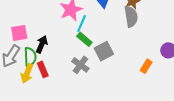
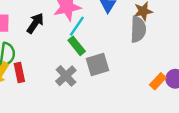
black arrow: (42, 44) -> (35, 23), moved
orange rectangle: (146, 66) -> (158, 81), moved

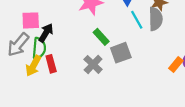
black arrow: (35, 23) -> (46, 33), moved
cyan line: (77, 26) -> (137, 20), moved, turned -60

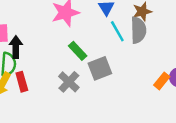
black arrow: (46, 33) -> (16, 47), turned -30

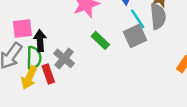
gray square: (100, 68) -> (135, 36), moved
gray cross: (69, 82) -> (64, 58), moved

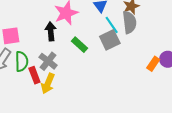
black arrow: (40, 41) -> (51, 31), moved
yellow arrow: (29, 78) -> (48, 83), moved

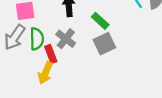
gray square: (110, 40) -> (104, 44), moved
yellow arrow: (48, 83) -> (45, 73), moved

